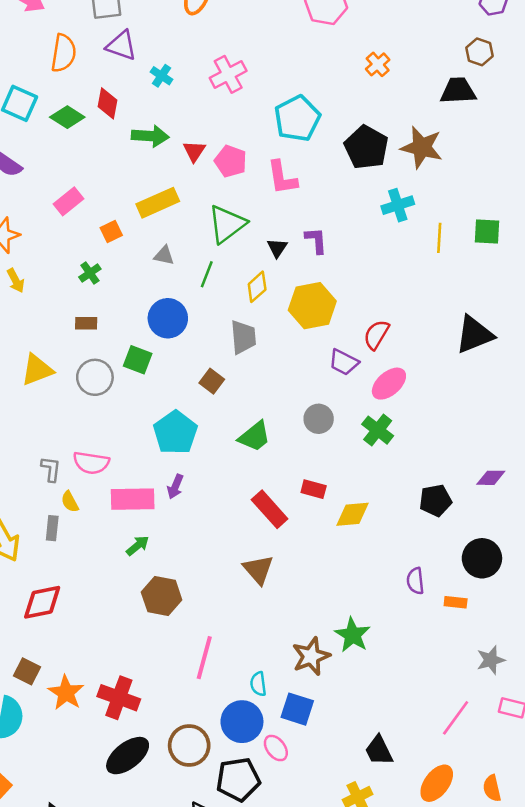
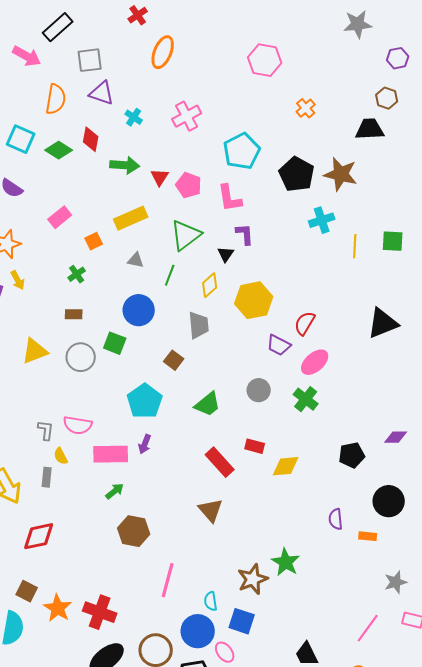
purple L-shape: (316, 240) -> (245, 234), moved

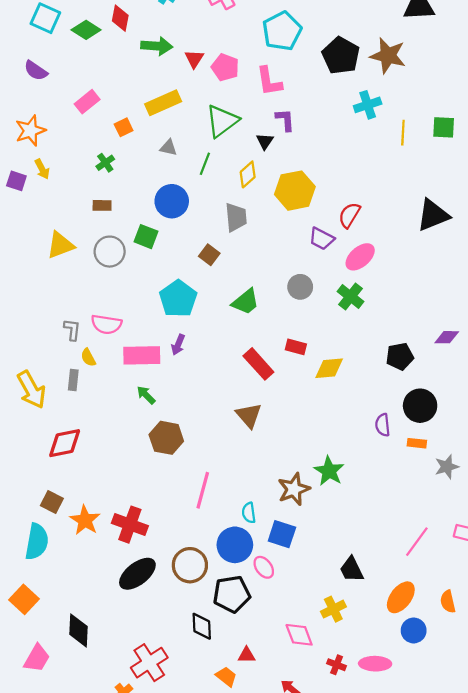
green arrow: (115, 491) -> (146, 395), turned -96
black circle: (389, 501) -> (420, 406), moved
gray star: (396, 582) -> (447, 467), moved

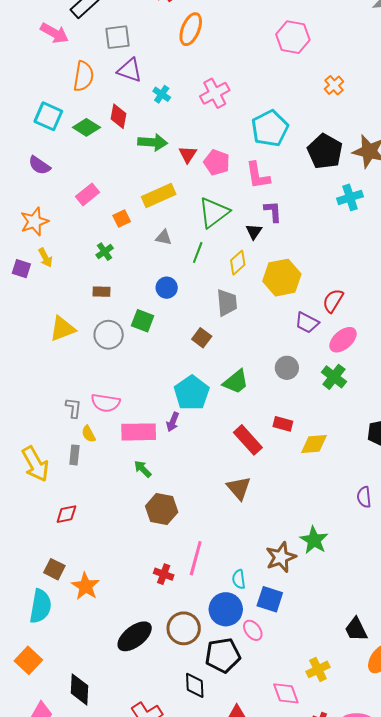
blue circle: (172, 201) -> (167, 288), size x0.7
cyan pentagon: (178, 299) -> (192, 393), moved
red diamond: (65, 443) -> (66, 514), size x0.7
red cross: (130, 525) -> (164, 574), moved, size x0.6
black trapezoid: (352, 569) -> (356, 629), moved

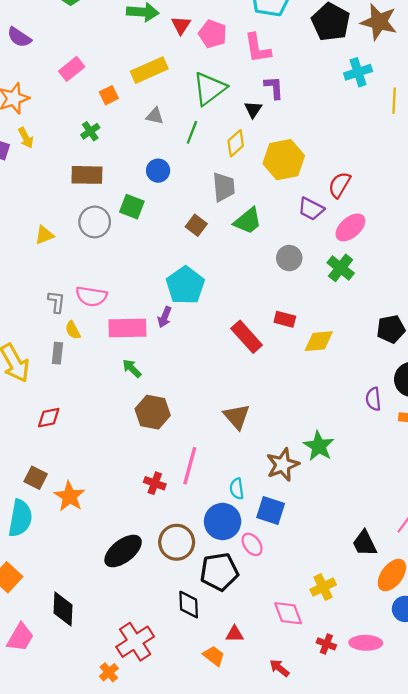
brown rectangle: (102, 292) -> (87, 175), size x1.6
yellow triangle: (62, 329) -> (44, 235), moved, size x0.7
green trapezoid: (236, 382) -> (248, 221), moved
brown triangle: (239, 488) -> (237, 417), moved

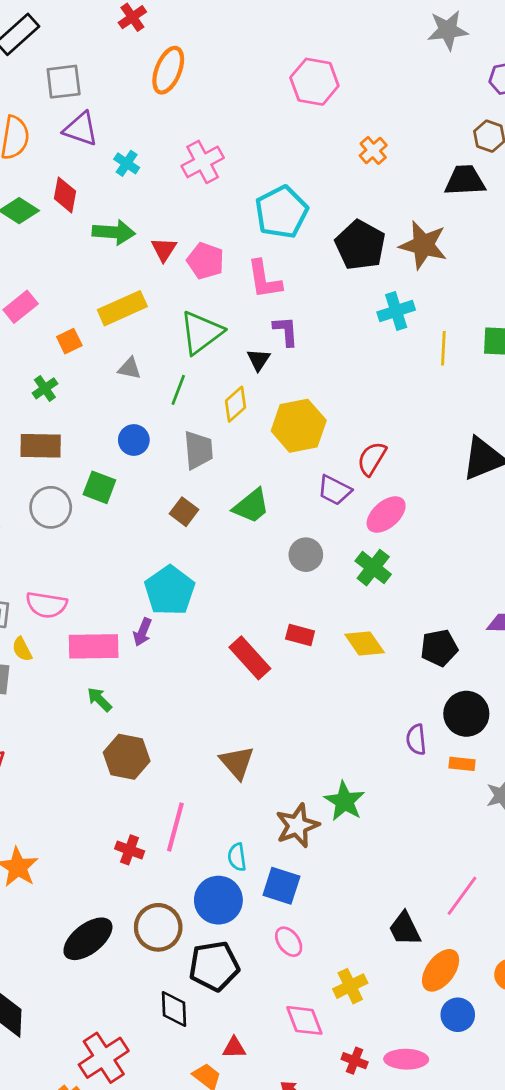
gray trapezoid: (224, 187) -> (198, 450), moved
yellow diamond: (319, 341) -> (365, 644), moved, turned 60
pink ellipse: (252, 544) -> (289, 942), moved

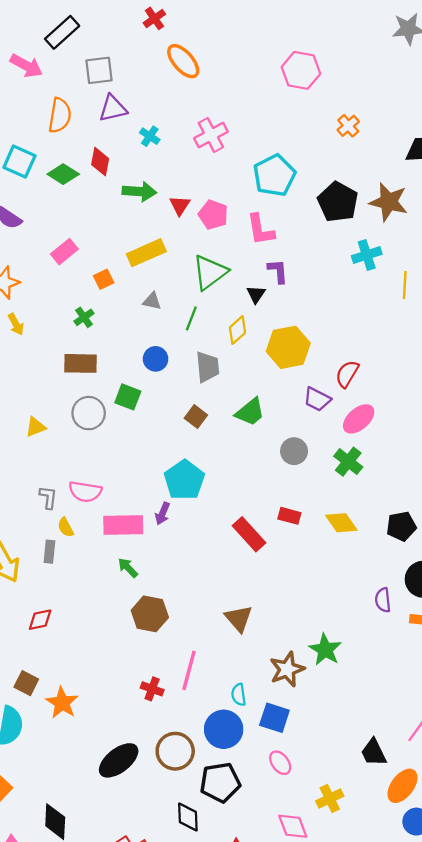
orange ellipse: (168, 70) -> (183, 61), turned -63
purple triangle: (81, 129) -> (113, 108), turned -32

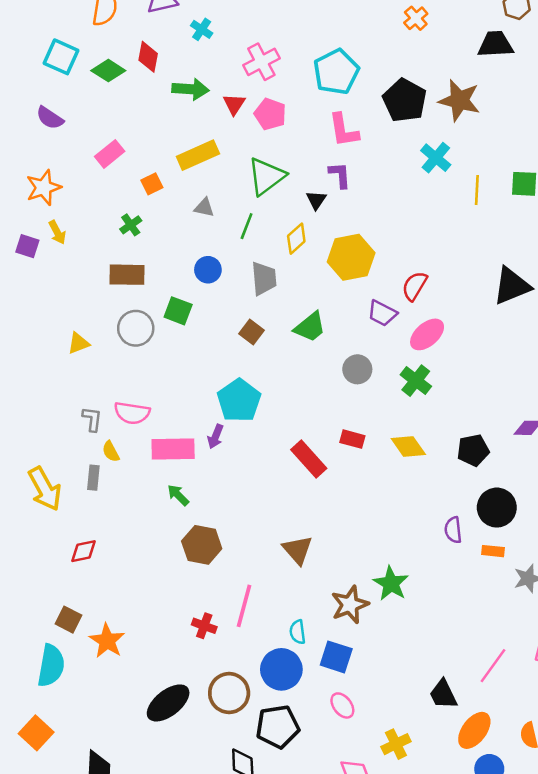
pink cross: (211, 135) -> (261, 62), moved
pink L-shape: (261, 230) -> (344, 130), moved
cyan cross: (367, 255) -> (436, 158), turned -32

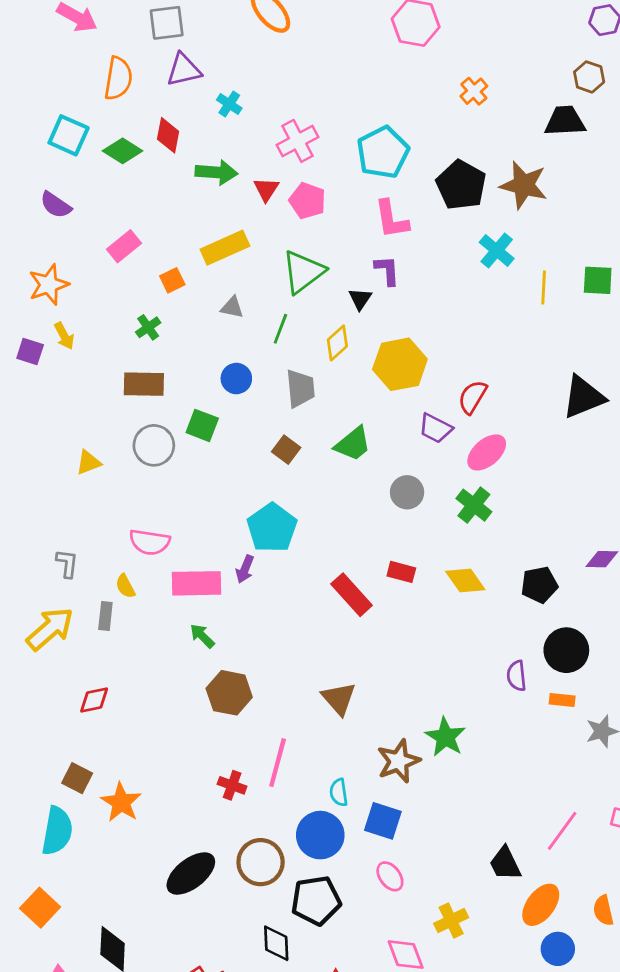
gray L-shape: (92, 419) -> (67, 563), moved
yellow arrow: (45, 489) -> (50, 629), turned -102

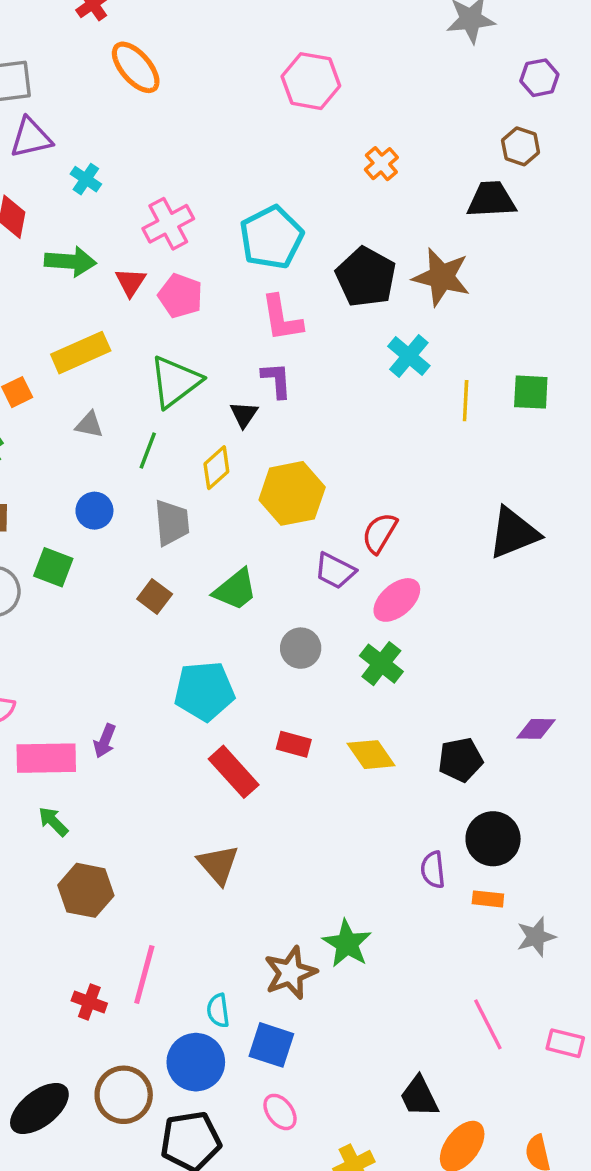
cyan pentagon: (272, 528) -> (204, 691), moved, turned 30
brown triangle: (339, 699) -> (218, 865), moved
pink line: (562, 831) -> (488, 1024), moved, turned -63

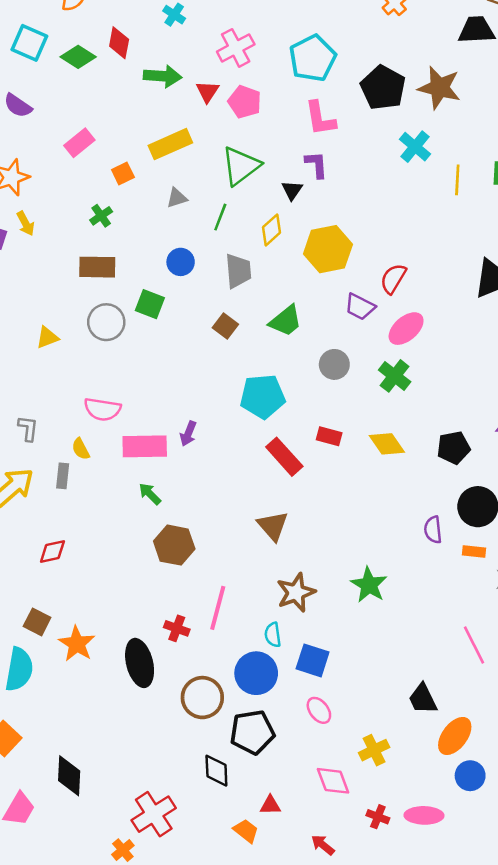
gray triangle: (89, 425) -> (177, 198), turned -30
brown star: (290, 973) -> (296, 592), moved
black ellipse: (39, 1109) -> (140, 663), moved, turned -66

